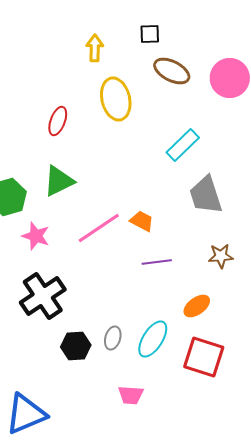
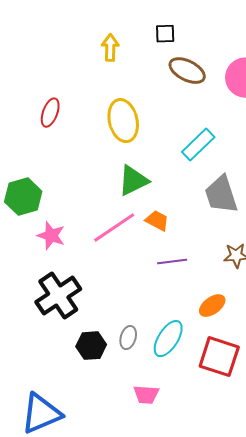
yellow ellipse: (116, 99) -> (123, 121), moved
red ellipse: (58, 121) -> (50, 113), moved
green triangle: (59, 181) -> (133, 181), moved

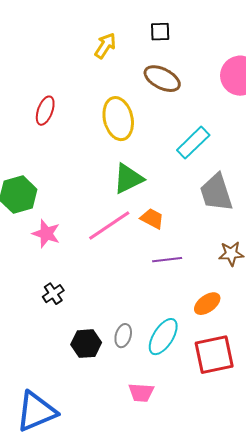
yellow arrow: (110, 48) -> (105, 46), turned 32
brown ellipse: (187, 71) -> (162, 79), moved
black cross: (58, 296) -> (53, 294), size x0.5
red square: (219, 357) -> (214, 355), turned -30

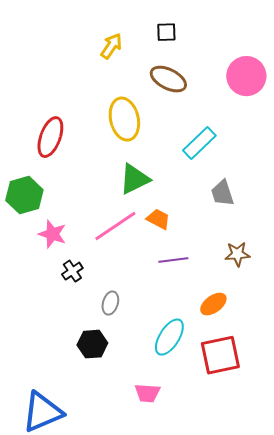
red ellipse: (45, 111) -> (50, 137), moved, size x1.4
gray trapezoid: (216, 193) -> (222, 193), size x0.7
black cross: (53, 294) -> (72, 271), moved
gray ellipse: (123, 336) -> (110, 303), moved

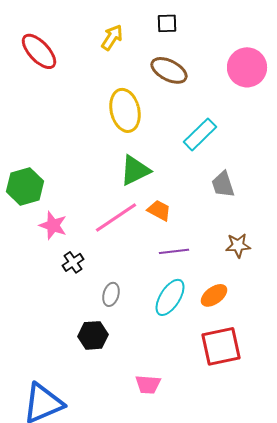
red ellipse: (50, 137) -> (39, 51), moved, turned -63
cyan ellipse: (169, 337) -> (170, 297), moved

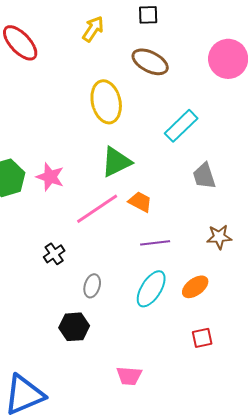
pink star: (53, 225) -> (50, 177), moved
red square: (221, 346) -> (202, 338), size x0.5

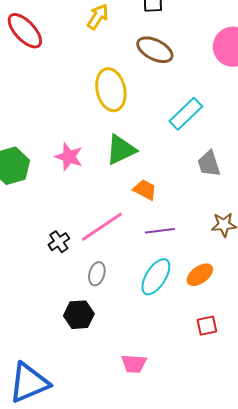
pink star: (50, 177) -> (69, 157), moved
pink line: (97, 209) -> (102, 227), moved

